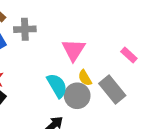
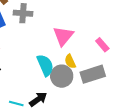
pink rectangle: (129, 55) -> (102, 45), moved
gray rectangle: (112, 90) -> (93, 74), turned -75

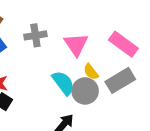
gray cross: (23, 13) -> (35, 35), moved
pink rectangle: (102, 45) -> (123, 44), size x1.6

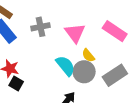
gray rectangle: (120, 80) -> (115, 75), moved

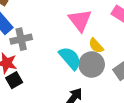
gray cross: (41, 27) -> (21, 39), moved
black square: (16, 84) -> (14, 80), turned 32

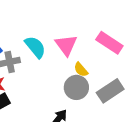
cyan semicircle: (70, 58) -> (35, 47), moved

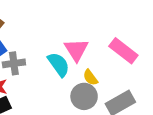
cyan semicircle: (35, 47) -> (59, 64), moved

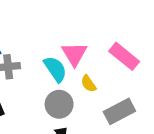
gray circle: (84, 96) -> (59, 104), moved

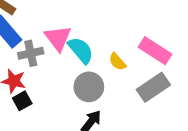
pink triangle: (74, 54) -> (58, 38), moved
pink rectangle: (124, 56) -> (155, 51), moved

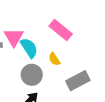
pink rectangle: (155, 51) -> (61, 30), moved

